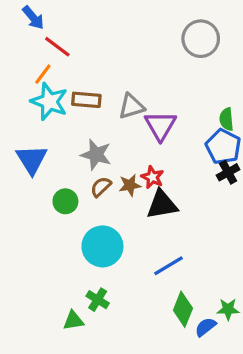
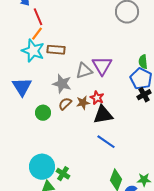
red line: (57, 47) -> (38, 17), turned 30
orange line: (43, 74) -> (37, 34), moved
gray triangle: (131, 106) -> (84, 71), moved
cyan circle: (102, 246) -> (42, 167), moved
blue line: (168, 266) -> (106, 142), moved, turned 66

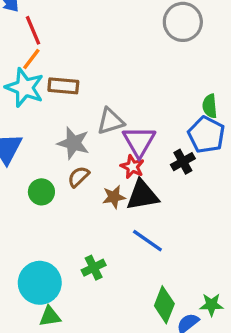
purple triangle: (102, 66) -> (139, 141), moved
black cross: (144, 95) -> (183, 162), moved
brown star: (83, 103) -> (114, 197), moved
green cross: (63, 174) -> (94, 268), moved, turned 32

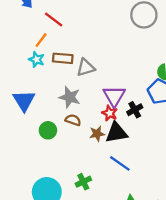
red line: (33, 30) -> (54, 20), moved, turned -30
cyan star: (25, 88) -> (37, 59), size x0.6
gray triangle: (110, 121) -> (86, 67), moved
black cross: (183, 162) -> (135, 110), moved
brown semicircle: (78, 177) -> (73, 120), turned 63

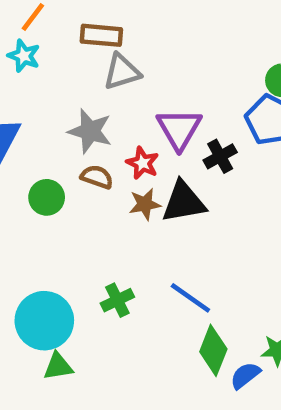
brown rectangle: (63, 58) -> (101, 35), moved
red star: (110, 113) -> (143, 163), moved
blue line: (120, 163) -> (190, 298), moved

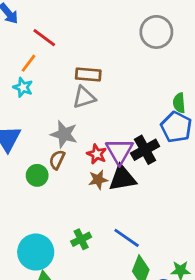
brown rectangle: (101, 35) -> (88, 75), moved
purple triangle: (179, 129) -> (119, 151), moved
black cross: (220, 156) -> (145, 150), size x1.4
brown semicircle: (97, 177) -> (57, 160), moved, turned -84

